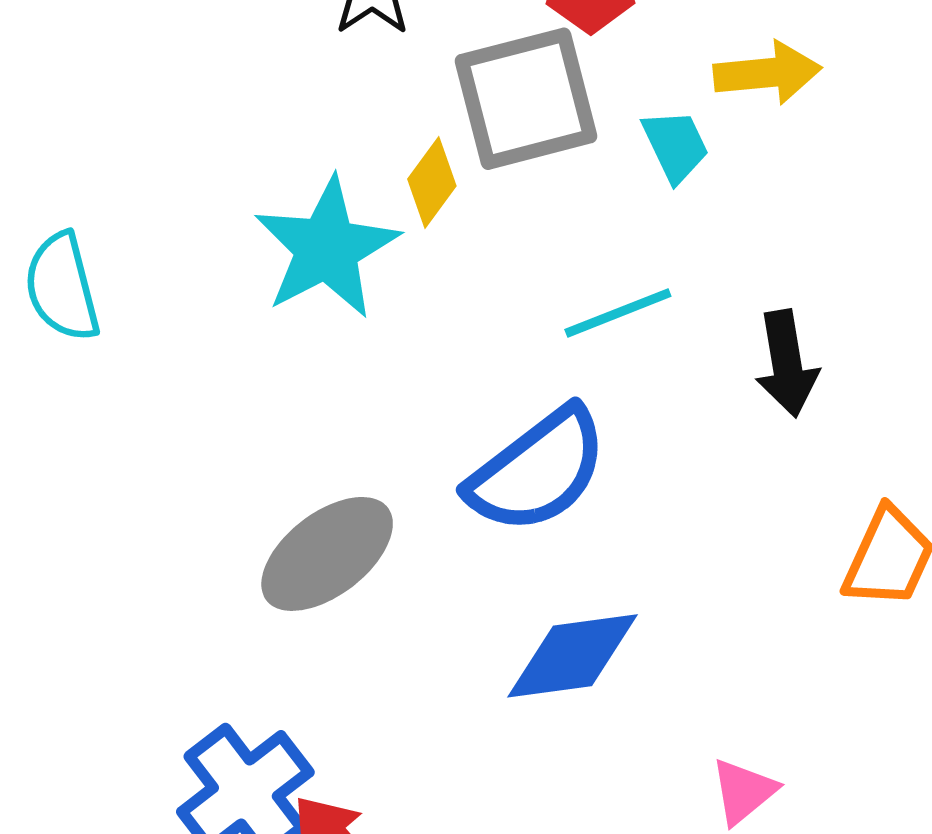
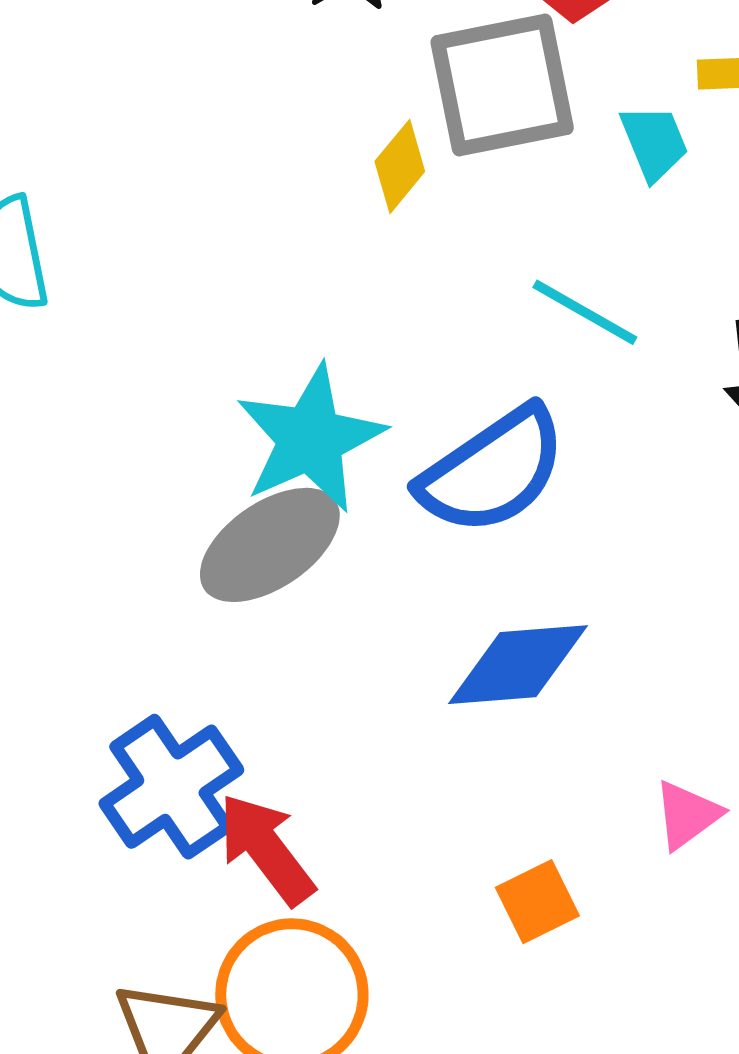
cyan star: (327, 248) -> (310, 439), moved
cyan line: (618, 313) -> (585, 312), turned 48

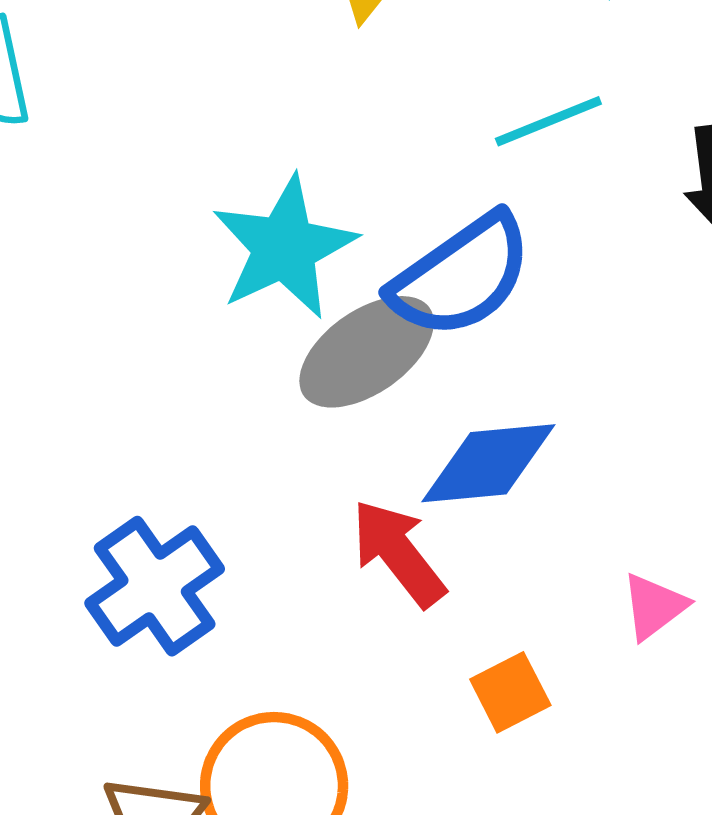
cyan line: (585, 312) -> (548, 121), turned -51
gray ellipse: (270, 545) -> (367, 352), moved
red arrow: (266, 849) -> (398, 553), moved

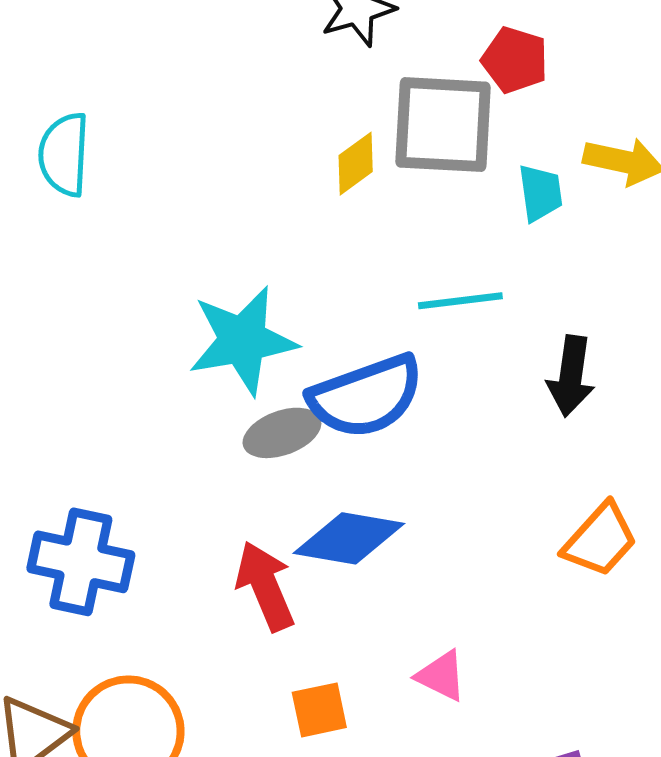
gray ellipse: (367, 352) -> (282, 433), size x0.7
blue cross: (155, 586) -> (81, 562), turned 32
pink triangle: (654, 606) -> (441, 676), turned 48

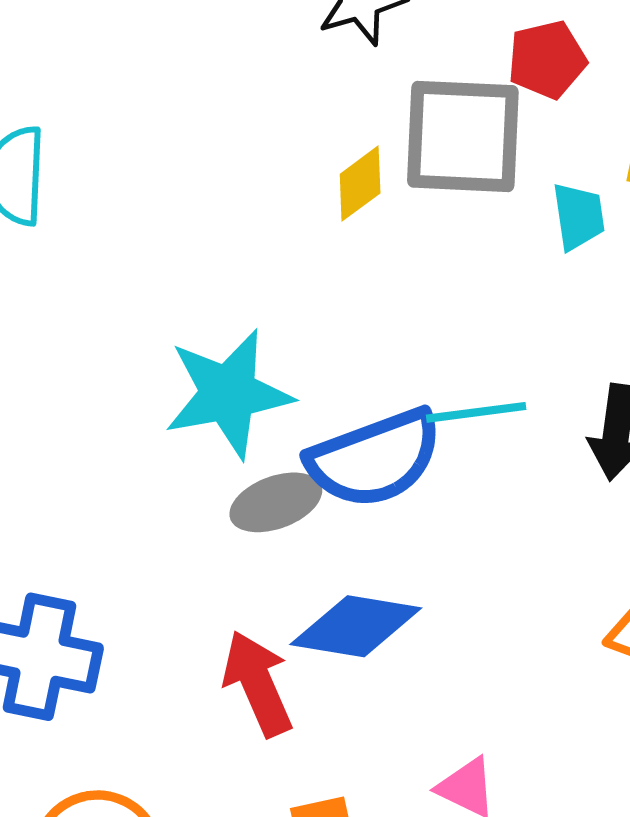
red pentagon: (515, 60) -> (547, 60), turned -30
cyan line: (460, 301) -> (476, 412), moved

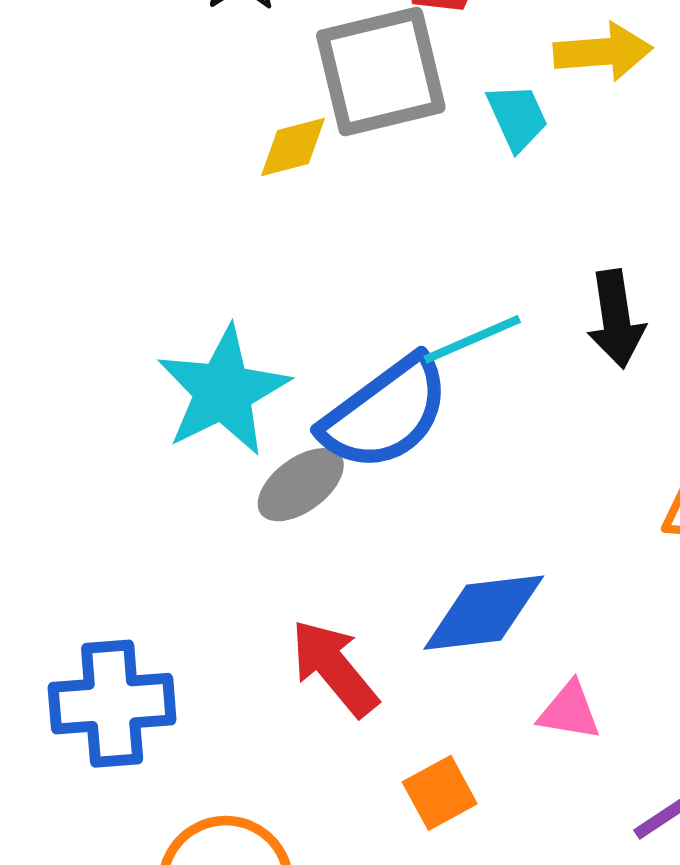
yellow diamond: (360, 184) -> (293, 147), turned 38
blue diamond: (356, 626) -> (484, 613), moved

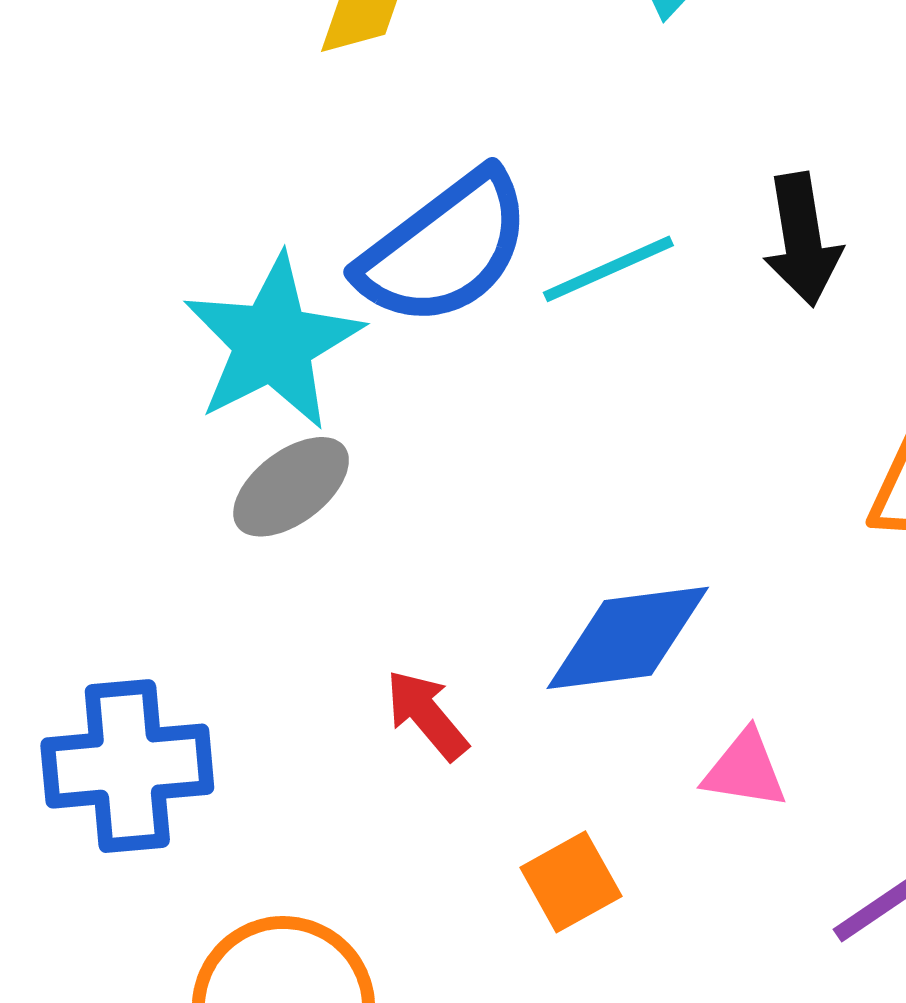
blue semicircle: (385, 413) -> (445, 249), moved
gray ellipse: (301, 485) -> (291, 487), moved
red arrow: (334, 668) -> (427, 715), size x0.7

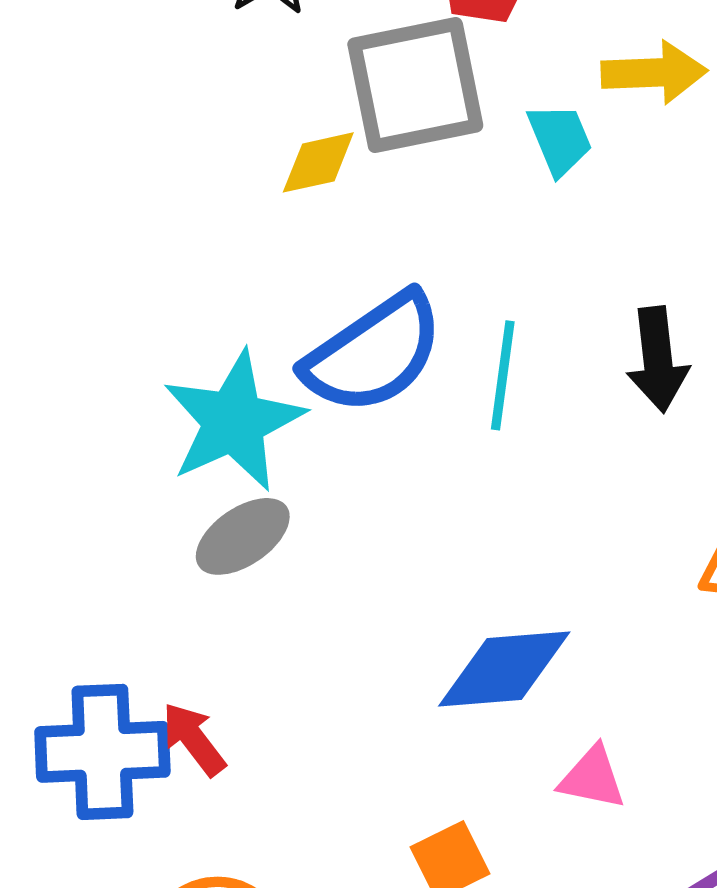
cyan line: (608, 269) -> (503, 375), turned -61
red arrow: (427, 715) -> (194, 739), moved

